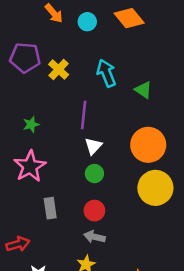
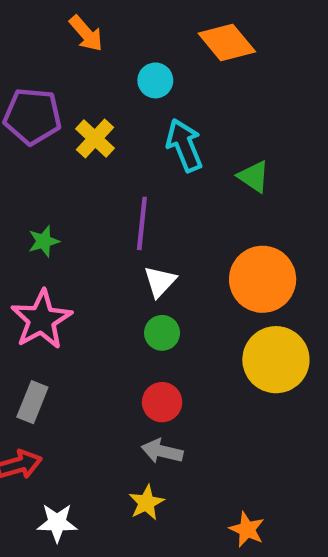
cyan circle: (87, 22) -> (155, 80), moved
gray rectangle: (50, 208) -> (32, 402), moved, turned 30

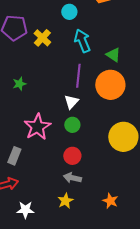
purple line: (142, 223) -> (78, 76), moved
orange circle: (263, 279) -> (110, 85), moved
pink star: (41, 319) -> (37, 127), moved
orange star: (247, 529) -> (110, 201), moved

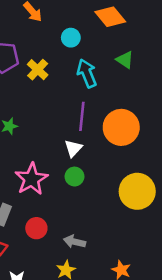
green triangle: (113, 55) -> (125, 60), moved
red circle: (72, 156) -> (36, 228), moved

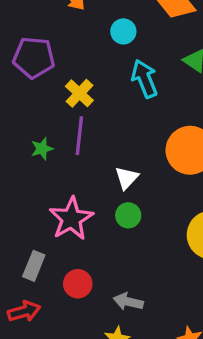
yellow cross: (38, 70) -> (79, 93), moved
purple line: (82, 116) -> (79, 136), moved

